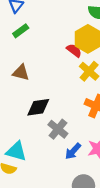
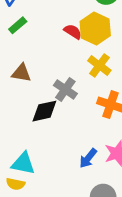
red semicircle: (74, 50) -> (73, 32), moved
gray cross: (58, 129) -> (65, 89), moved

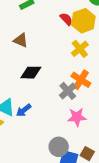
gray cross: (65, 89) -> (68, 91), moved
blue arrow: (88, 158) -> (24, 110), moved

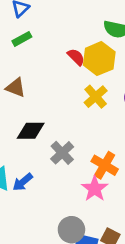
orange cross: (81, 80) -> (105, 165), moved
gray cross: (68, 91) -> (62, 153), moved
pink star: (77, 117) -> (95, 189), turned -30

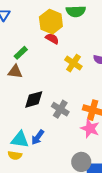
green rectangle: (22, 39) -> (21, 53), moved
yellow hexagon: (99, 59) -> (51, 22), moved

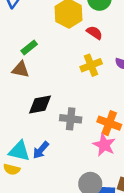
red semicircle: (52, 39) -> (94, 33), moved
yellow cross: (73, 63) -> (91, 65), turned 30
gray cross: (60, 109) -> (71, 119), turned -30

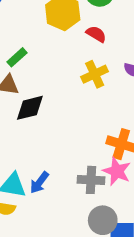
black diamond: (40, 105) -> (30, 108), moved
gray cross: (71, 119) -> (91, 180), moved

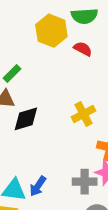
yellow cross: (95, 74) -> (83, 114), moved

